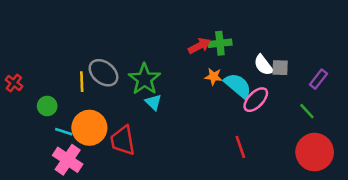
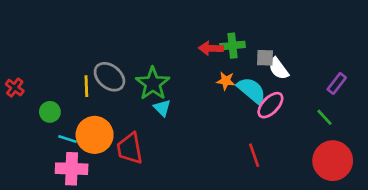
red arrow: (199, 46) -> (211, 48), turned -150
gray square: (280, 68) -> (265, 58), moved
pink cross: (68, 160) -> (72, 169), turned -32

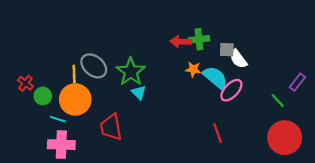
purple rectangle: (337, 84) -> (297, 82), moved
red cross: (15, 88) -> (25, 83), moved
orange circle: (95, 135) -> (75, 99), moved

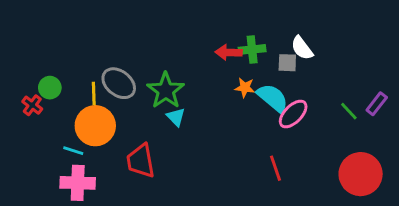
white semicircle: (238, 59) -> (302, 48), moved
green circle: (43, 96) -> (50, 88), moved
green line: (278, 101) -> (349, 111), moved

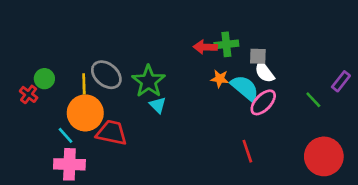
white semicircle: (302, 48) -> (265, 72), moved
purple rectangle: (377, 104) -> (341, 81), moved
cyan line: (73, 151) -> (65, 135), turned 30
red trapezoid: (141, 161) -> (112, 133), moved, turned 112

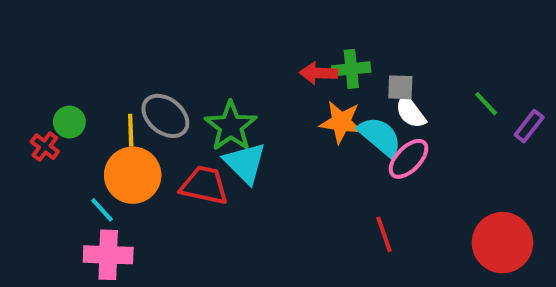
orange star: (220, 79) -> (341, 122), size x1.5
green line: (313, 100) -> (486, 104), moved
cyan triangle: (158, 105) -> (245, 163), size x1.6
red trapezoid: (112, 133) -> (204, 185), moved

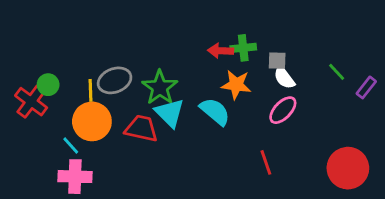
gray ellipse: (165, 116) -> (115, 80), turned -60
cyan semicircle: (380, 136) -> (215, 112), moved
red cross: (45, 147) -> (31, 102), size x1.6

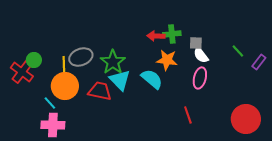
pink ellipse: (283, 110) -> (200, 78), turned -30

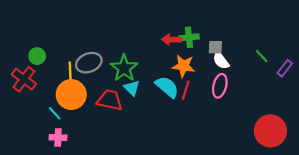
green circle: (34, 60) -> (37, 56), moved
cyan triangle: (120, 80) -> (132, 88), size x0.7
red line: (188, 115) -> (186, 90), moved, turned 36
pink cross: (53, 125) -> (58, 137), size x0.7

